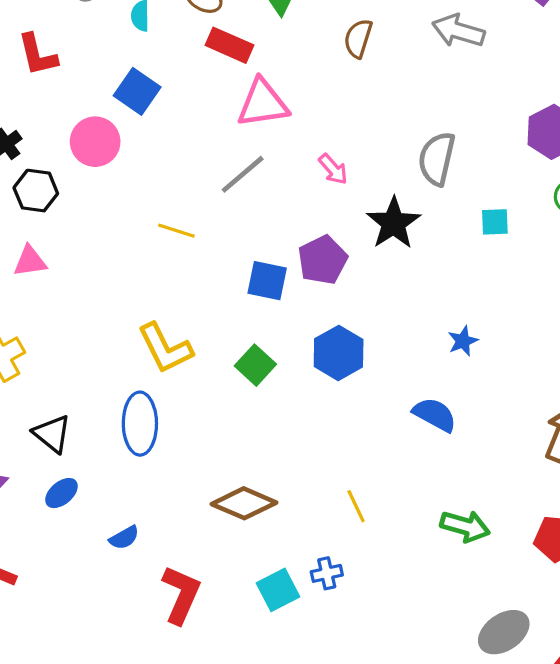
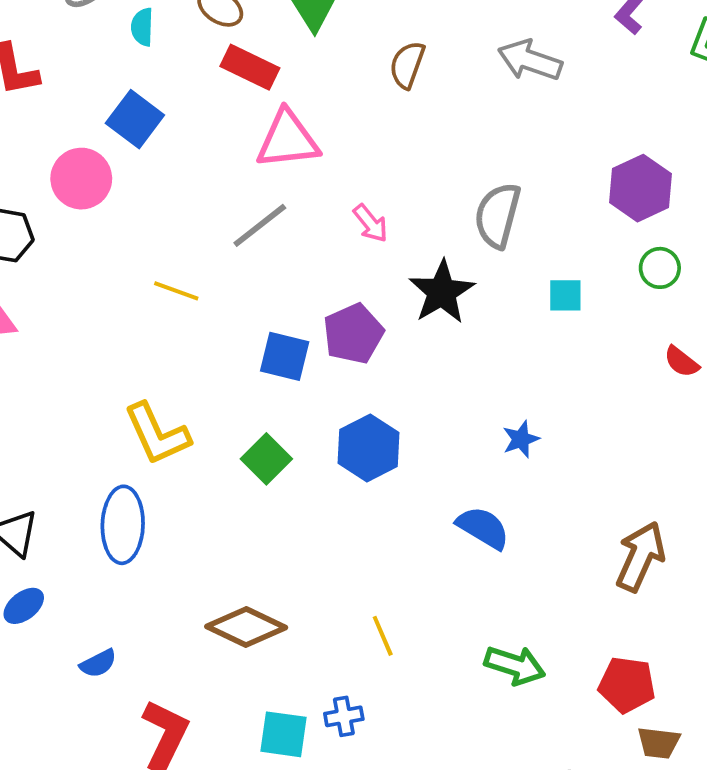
cyan square: (278, 590) -> (284, 734), turned 33

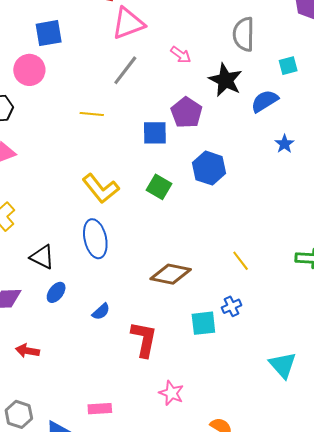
blue square: (135, 119) -> (49, 33), turned -32
blue semicircle: (483, 528) -> (265, 101), moved, turned -48

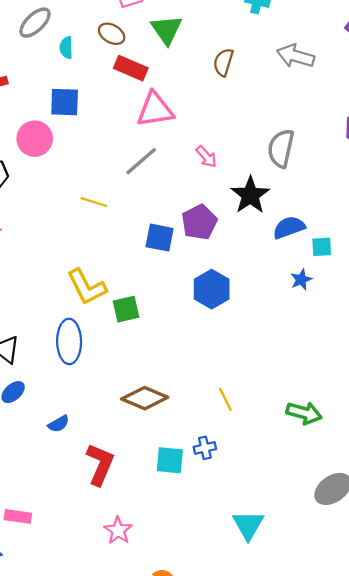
cyan square: (288, 66) -> (322, 247), moved
green square: (159, 187) -> (126, 309), moved, turned 35
pink rectangle: (100, 409) -> (18, 516), moved

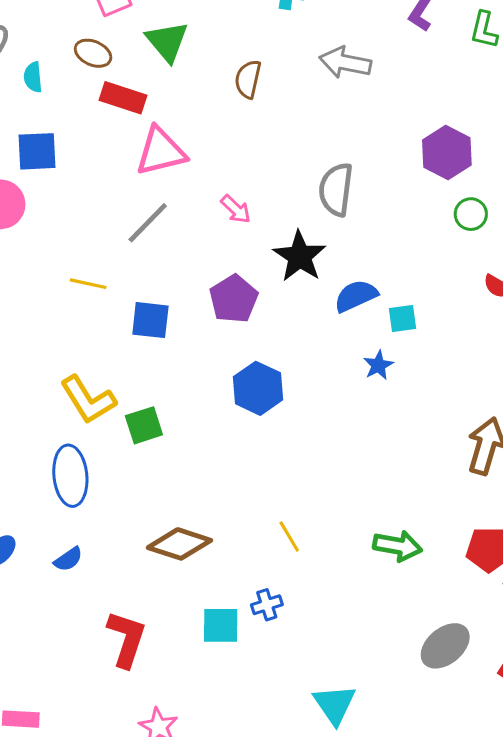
blue square: (160, 238) -> (150, 320), moved
blue semicircle: (59, 424) -> (68, 559), moved

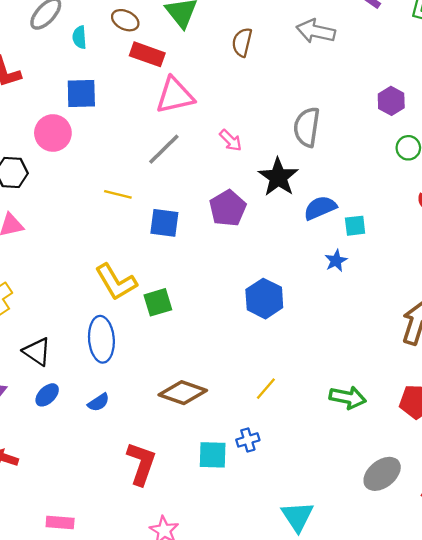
purple hexagon: (447, 153) -> (391, 101), size x0.7
blue hexagon: (258, 388) -> (264, 299), moved
yellow line: (289, 536) -> (266, 389), turned 70

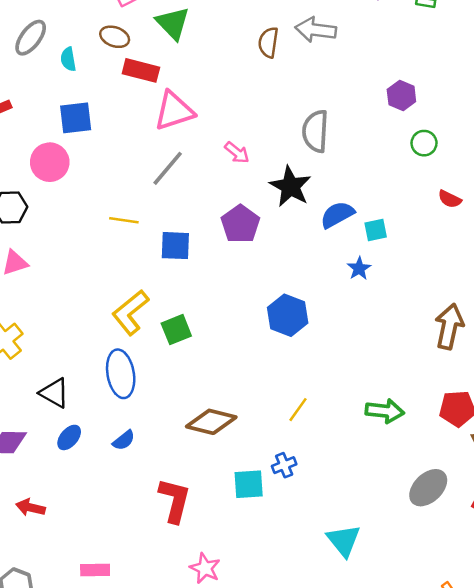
brown semicircle: (242, 42) -> (268, 42), moved
yellow L-shape: (116, 282) -> (130, 312), turned 87

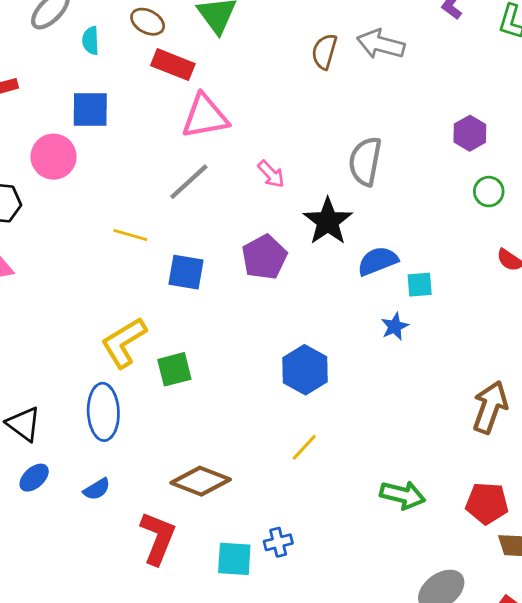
yellow line: (298, 410) -> (304, 447), moved
red L-shape: (175, 500) -> (158, 538), moved

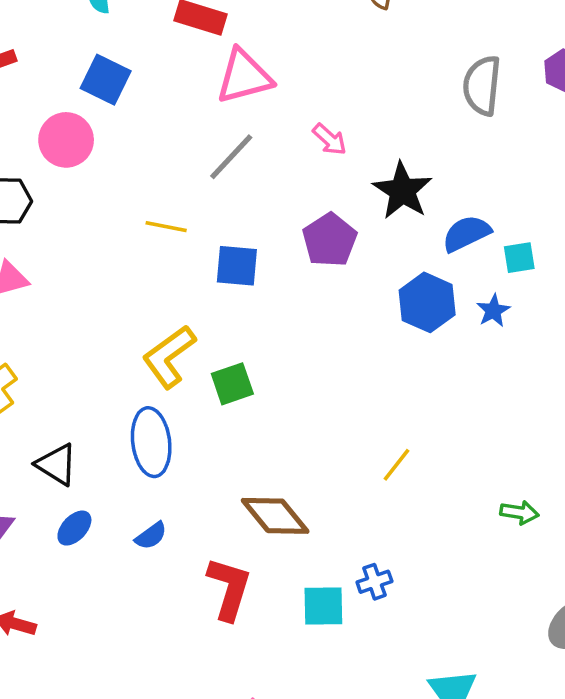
blue square: (90, 110) -> (106, 80), turned 30
gray semicircle: (365, 161) -> (482, 86), moved
blue hexagon: (305, 370) -> (427, 302), moved
brown diamond: (201, 481) -> (275, 516), turned 34
green arrow: (403, 495) -> (519, 512), size x0.7

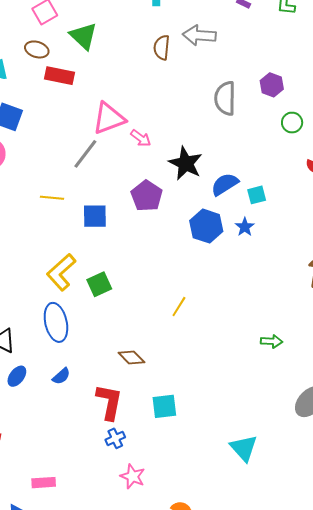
pink triangle: (244, 77) -> (109, 118), moved
yellow line: (396, 465) -> (179, 307), moved
brown diamond: (275, 516) -> (131, 357), size x0.7
blue cross: (374, 582) -> (115, 438), moved

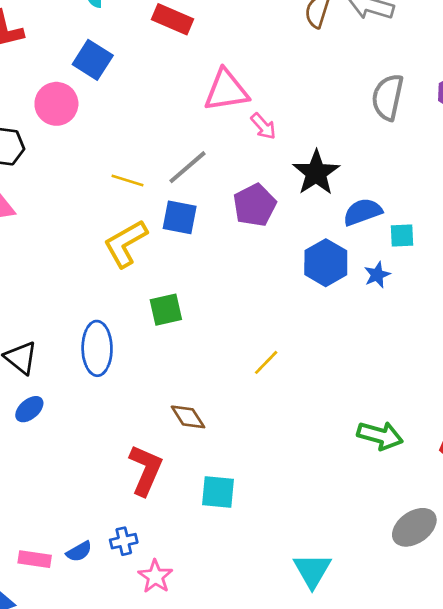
gray line: (85, 154) -> (188, 167), moved
yellow L-shape: (61, 272) -> (126, 243), moved
green arrow: (272, 341) -> (380, 436), size x1.5
blue semicircle: (61, 376) -> (79, 551), moved
blue cross: (115, 438) -> (124, 541), moved

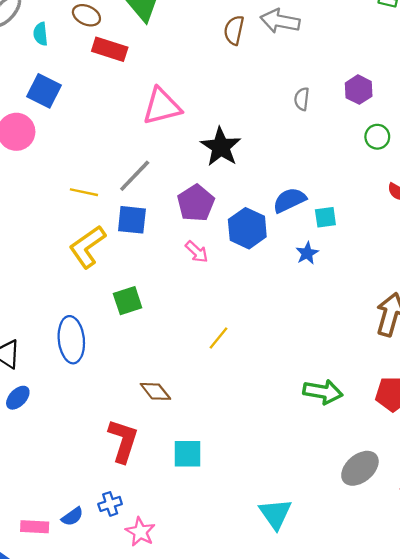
gray semicircle: (388, 97) -> (302, 99), size x0.6
pink arrow: (263, 126) -> (197, 252), moved
black star: (316, 173) -> (221, 147), moved
blue hexagon: (326, 263) -> (247, 228), moved

